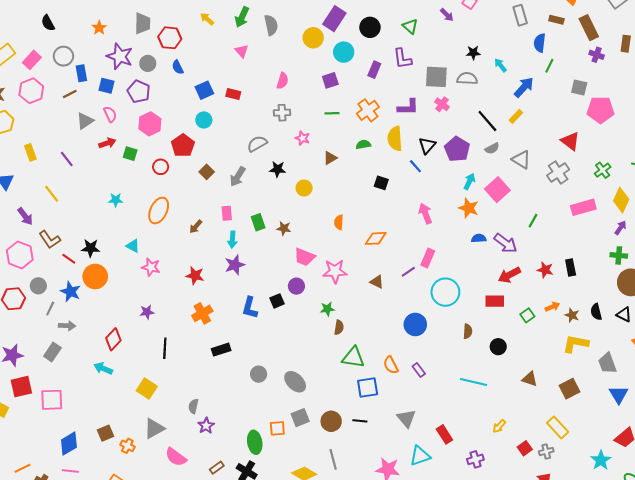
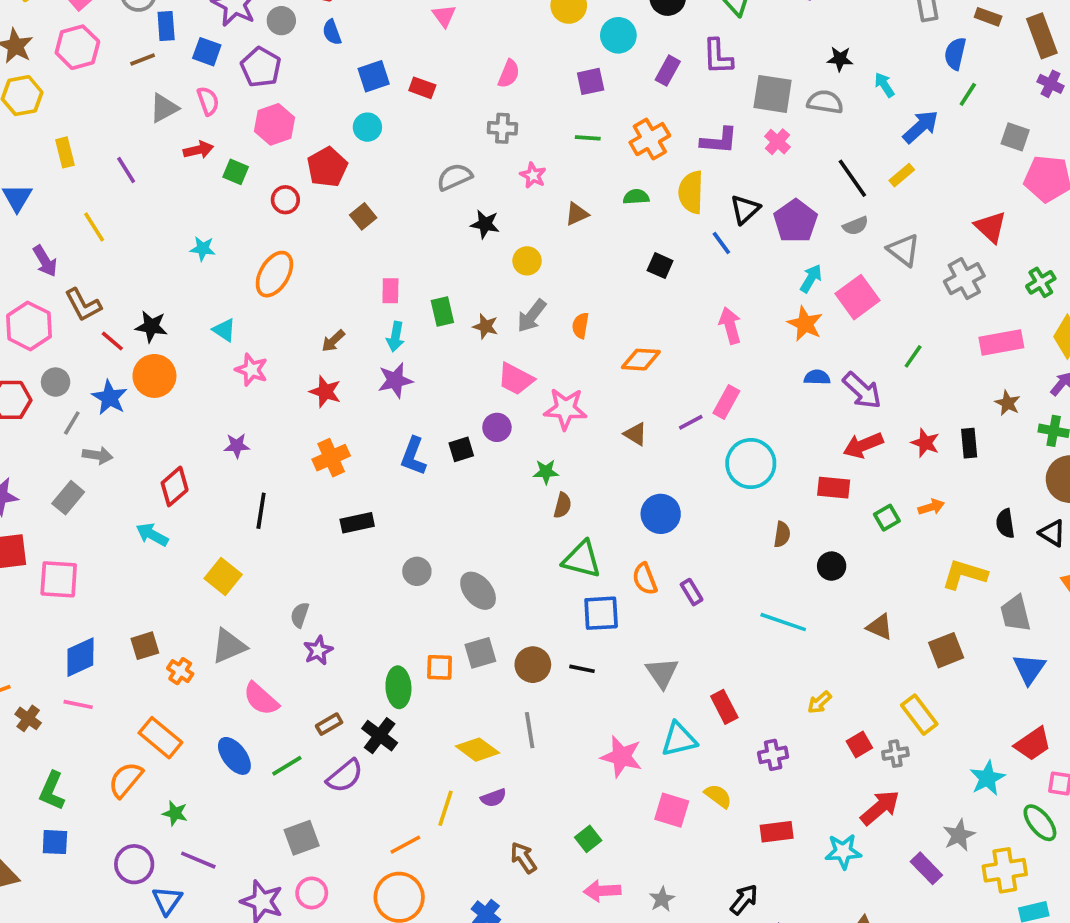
gray arrow: (238, 177) -> (532, 316), moved
brown arrow: (196, 227) -> (333, 341), moved
brown star: (572, 315) -> (1008, 403), moved
blue circle: (415, 324) -> (661, 514), moved

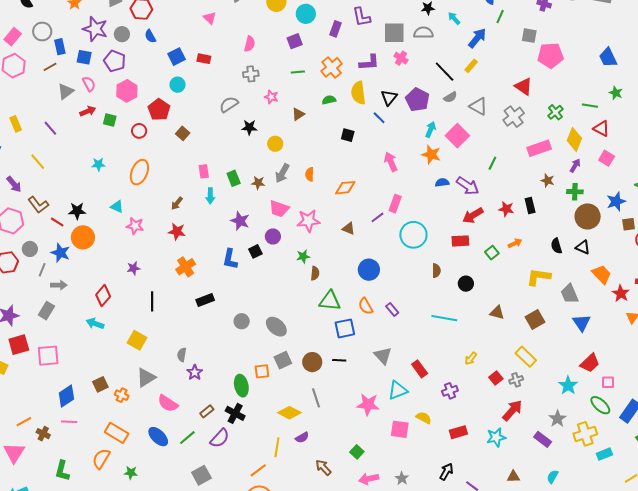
purple star: (395, 380) -> (240, 221), moved, turned -30

